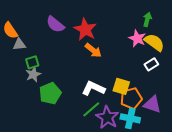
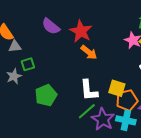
gray star: (33, 74) -> (14, 76), moved
white L-shape: (93, 88) -> (89, 90), turned -120

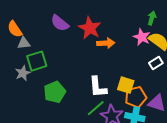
orange arrow: (89, 52) -> (106, 43), moved, turned -42
green square: (28, 64) -> (37, 61), size x1.5

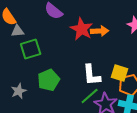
red star: (90, 28) -> (82, 29), moved
gray star: (23, 73) -> (19, 91), moved

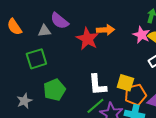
gray triangle: (18, 31) -> (44, 31), moved
orange arrow: (100, 31) -> (105, 30), moved

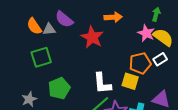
orange semicircle: (14, 27) -> (34, 26), moved
orange arrow: (105, 30) -> (113, 17), moved
orange pentagon: (135, 95) -> (140, 63), moved

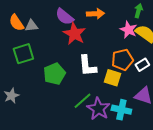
purple semicircle: (64, 19) -> (64, 17), moved
white rectangle: (160, 59) -> (142, 65), moved
white L-shape: (102, 83) -> (87, 66), moved
green pentagon: (59, 88) -> (54, 74), moved

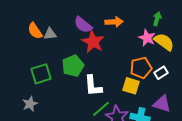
green square: (23, 54) -> (41, 74), moved
white L-shape: (87, 66) -> (93, 86), moved
green pentagon: (54, 74) -> (73, 66), moved

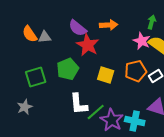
white L-shape: (93, 86) -> (79, 104), moved
yellow square: (131, 86) -> (106, 75), moved

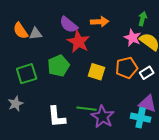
white L-shape: (79, 104) -> (57, 117), moved
green line: (96, 112) -> (87, 109), turned 48
cyan cross: (135, 121) -> (141, 118), moved

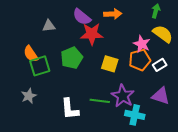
orange semicircle: (21, 31) -> (31, 54), moved
pink star: (133, 38) -> (142, 44), moved
red star: (79, 42) -> (92, 34), turned -30
purple star: (103, 117) -> (123, 96), moved
cyan cross: (141, 118) -> (135, 115), moved

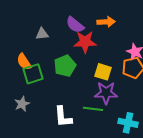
purple star: (123, 96) -> (106, 93), moved, turned -30

